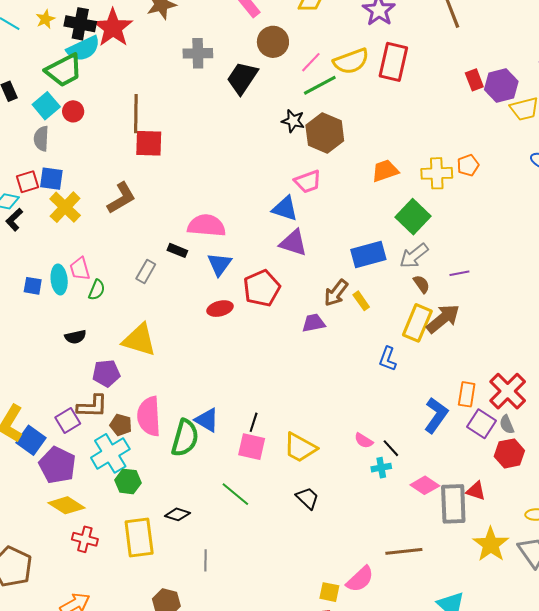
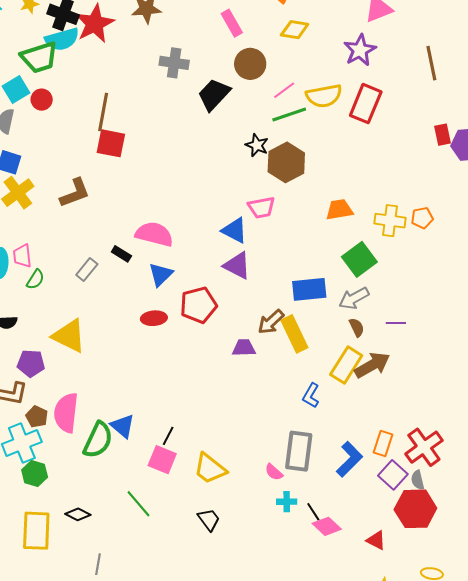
yellow rectangle: (361, 301) -> (294, 334), size x1.8
black line: (391, 448) -> (313, 512), moved
red hexagon: (509, 453) -> (415, 509), size x1.4
gray rectangle: (453, 504) -> (299, 451), moved

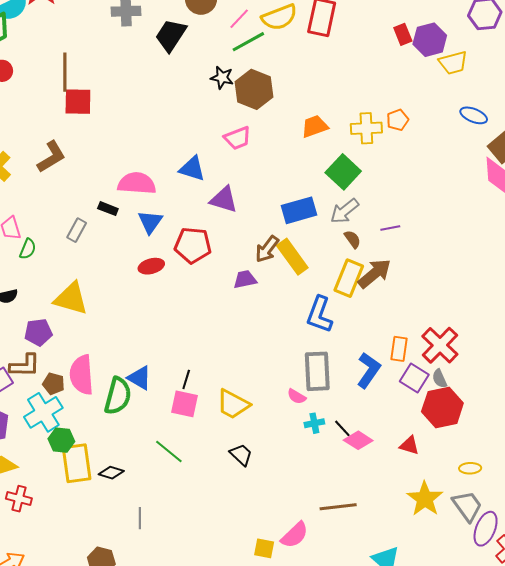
blue triangle: (234, 230) -> (192, 169), moved
red pentagon: (198, 305) -> (193, 245), turned 30
blue L-shape: (311, 396) -> (320, 314), size x1.5
yellow rectangle: (36, 531) -> (77, 463), moved

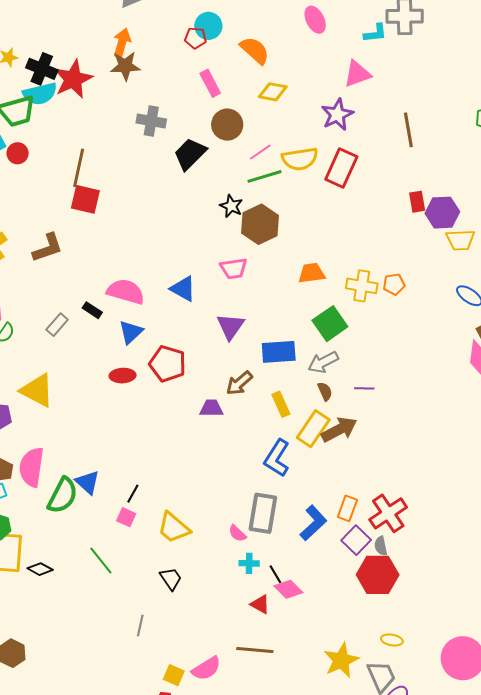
purple triangle: (224, 200) -> (230, 326), moved, turned 36
yellow rectangle: (292, 257) -> (281, 404), moved, size x0.7
pink square: (185, 404) -> (126, 517), size x0.7
red triangle: (409, 445) -> (260, 604), moved
gray line: (140, 518) -> (140, 626), moved

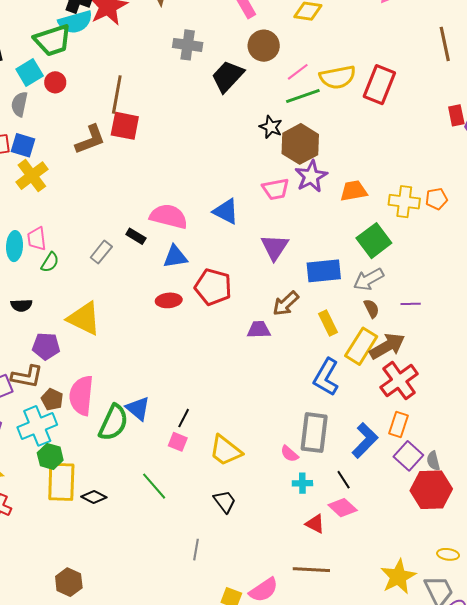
purple star: (337, 115) -> (311, 176), moved
brown L-shape: (48, 248) -> (90, 140), moved
blue triangle: (131, 332) -> (175, 257), turned 36
red cross: (388, 513) -> (399, 381), moved
black line: (275, 574) -> (344, 480), moved

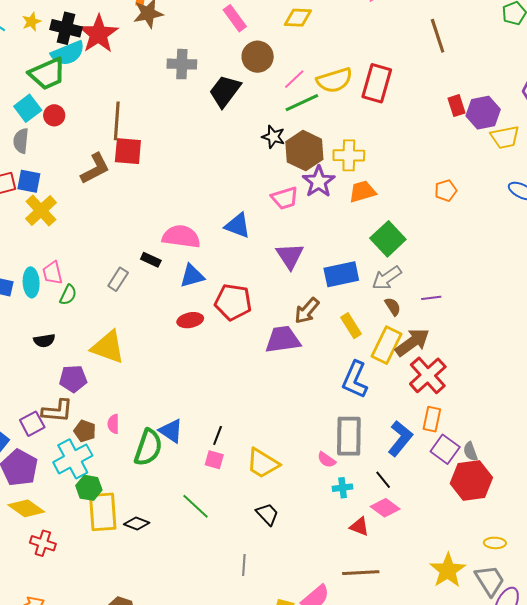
yellow cross: (404, 202) -> (349, 155), moved
purple trapezoid: (259, 330) -> (283, 340), size x1.5
pink semicircle: (81, 395) -> (113, 424), size x0.5

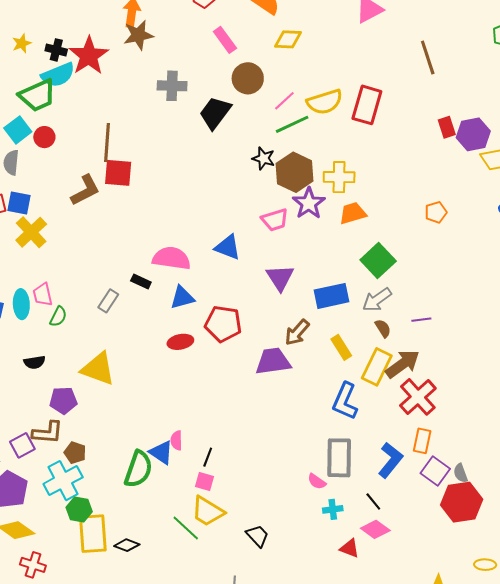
black cross: (66, 28) -> (56, 50), size x0.7
pink semicircle: (113, 424) -> (176, 440), moved
yellow trapezoid: (263, 463) -> (208, 511), moved

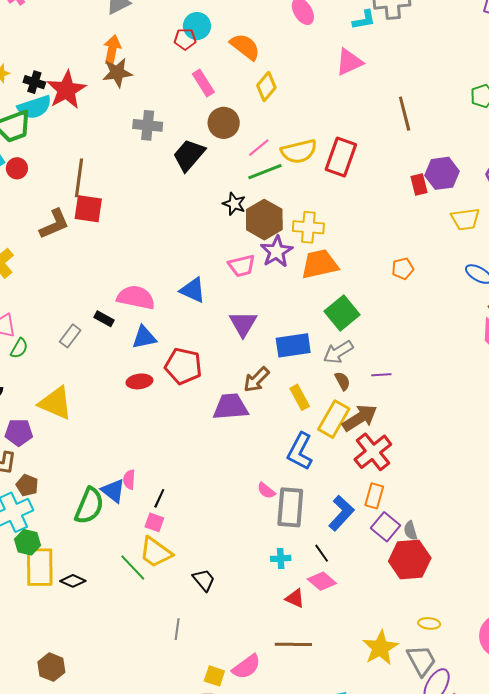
yellow diamond: (288, 39) -> (266, 87), turned -56
purple hexagon: (473, 134) -> (442, 173), moved
orange trapezoid: (353, 213) -> (320, 264), size x1.4
pink semicircle: (317, 481) -> (266, 491), moved

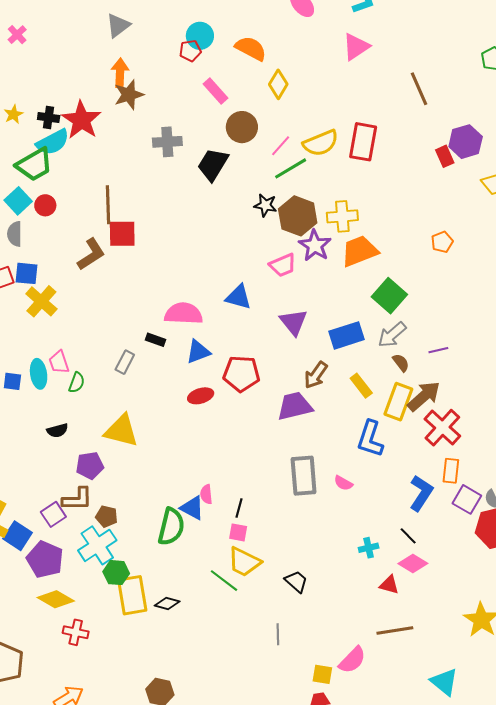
gray rectangle: (290, 507) -> (304, 476), moved

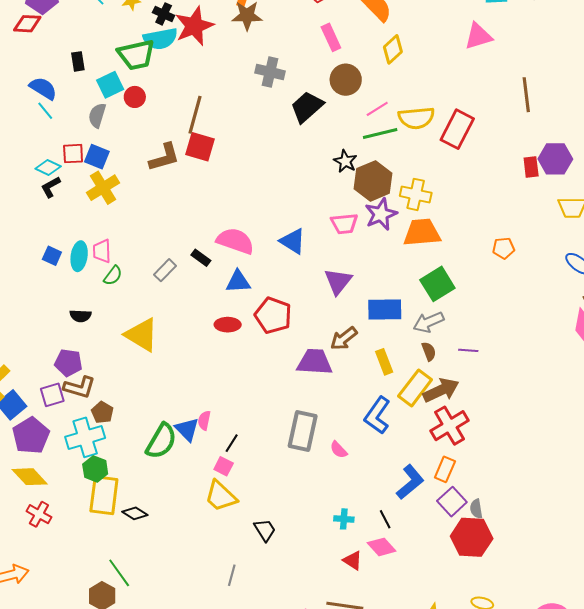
purple pentagon: (90, 466) -> (68, 363), moved
green line: (224, 581) -> (119, 573), moved

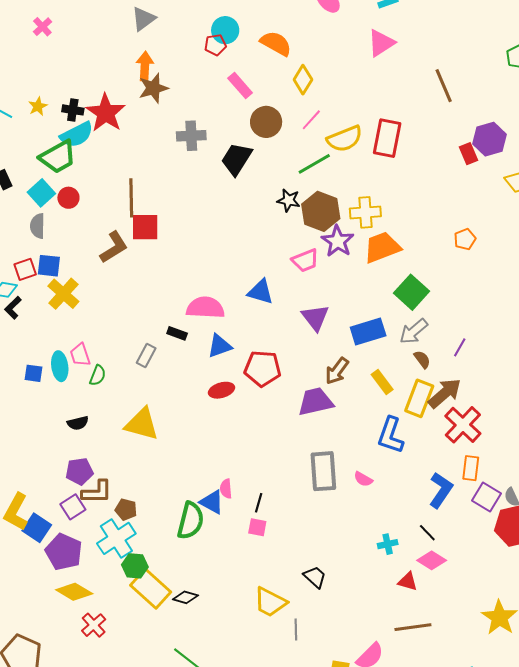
pink line: (377, 109) -> (311, 120), moved
purple line: (468, 350) -> (460, 347), turned -48
yellow rectangle: (104, 495) -> (151, 589), turned -39
yellow trapezoid: (221, 496) -> (270, 602), moved
red cross: (39, 514) -> (94, 625), turned 35

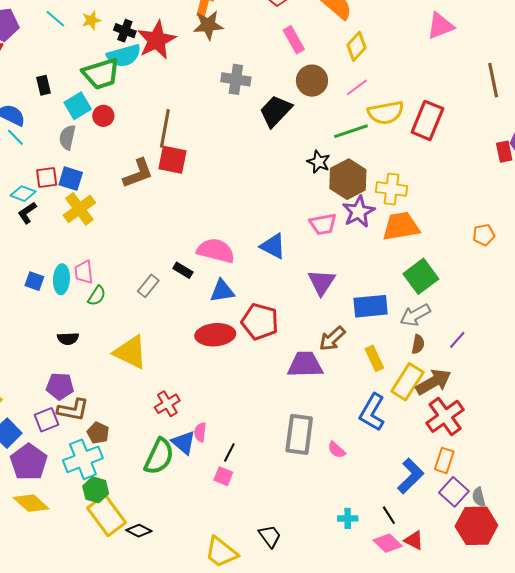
brown semicircle: (422, 359) -> (418, 344), turned 36
red ellipse: (221, 390) -> (215, 335), size x1.5
red triangle: (408, 581) -> (414, 540), moved
red cross: (94, 625) -> (167, 404), moved

